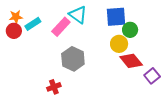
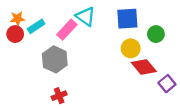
green circle: (130, 30) -> (156, 34), moved
gray hexagon: (73, 59) -> (55, 59), moved

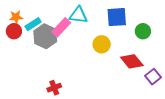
cyan triangle: (86, 16) -> (78, 15), turned -30
yellow circle: (131, 48) -> (102, 44), moved
gray hexagon: (55, 59) -> (45, 36), moved

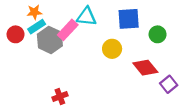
orange star: (16, 17) -> (34, 12), moved

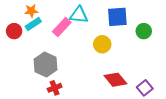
gray hexagon: (50, 40) -> (45, 65), moved
red diamond: (145, 68) -> (115, 80), moved
purple square: (169, 84) -> (145, 88), moved

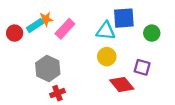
orange star: (31, 11) -> (46, 19), moved
cyan triangle: (79, 15) -> (106, 31), moved
yellow circle: (102, 44) -> (107, 57), moved
purple square: (145, 88) -> (142, 67), moved, turned -35

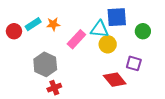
orange star: (46, 19) -> (53, 24), moved
pink rectangle: (65, 29) -> (76, 39), moved
yellow circle: (107, 57) -> (108, 44), moved

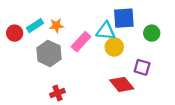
gray hexagon: (45, 64) -> (49, 53), moved

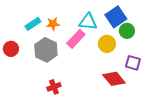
blue square: (124, 18) -> (116, 17), turned -30
cyan triangle: (106, 31) -> (88, 22), moved
red circle: (15, 33) -> (11, 49), moved
green circle: (152, 33) -> (127, 31), moved

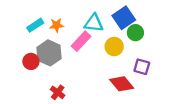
red circle: (11, 49) -> (31, 61), moved
red cross: (54, 87) -> (58, 92), turned -32

